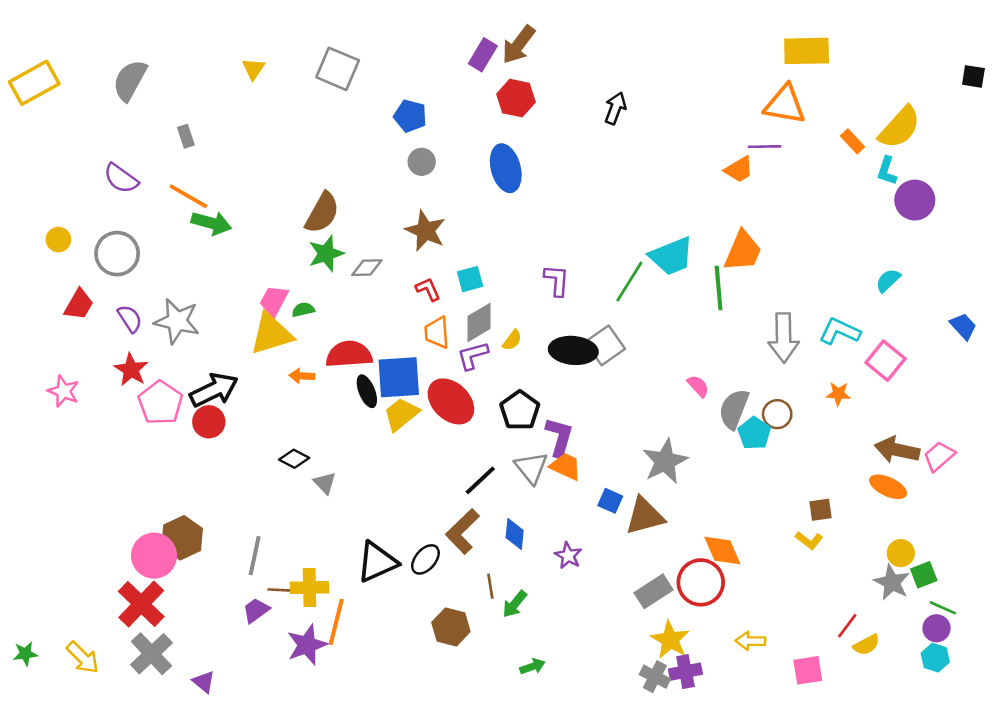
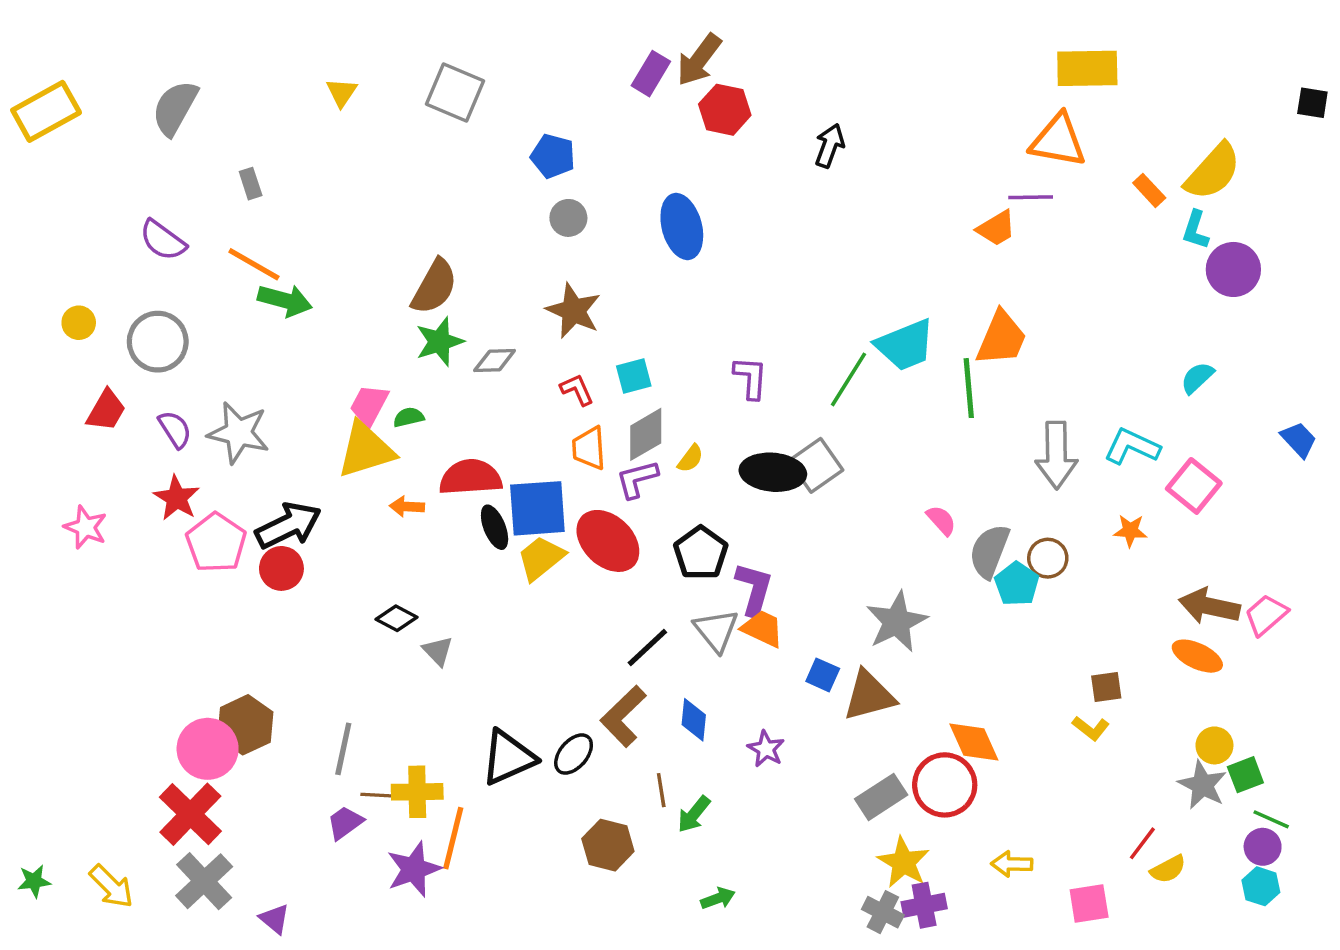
red hexagon: (516, 98) -> (725, 110), moved

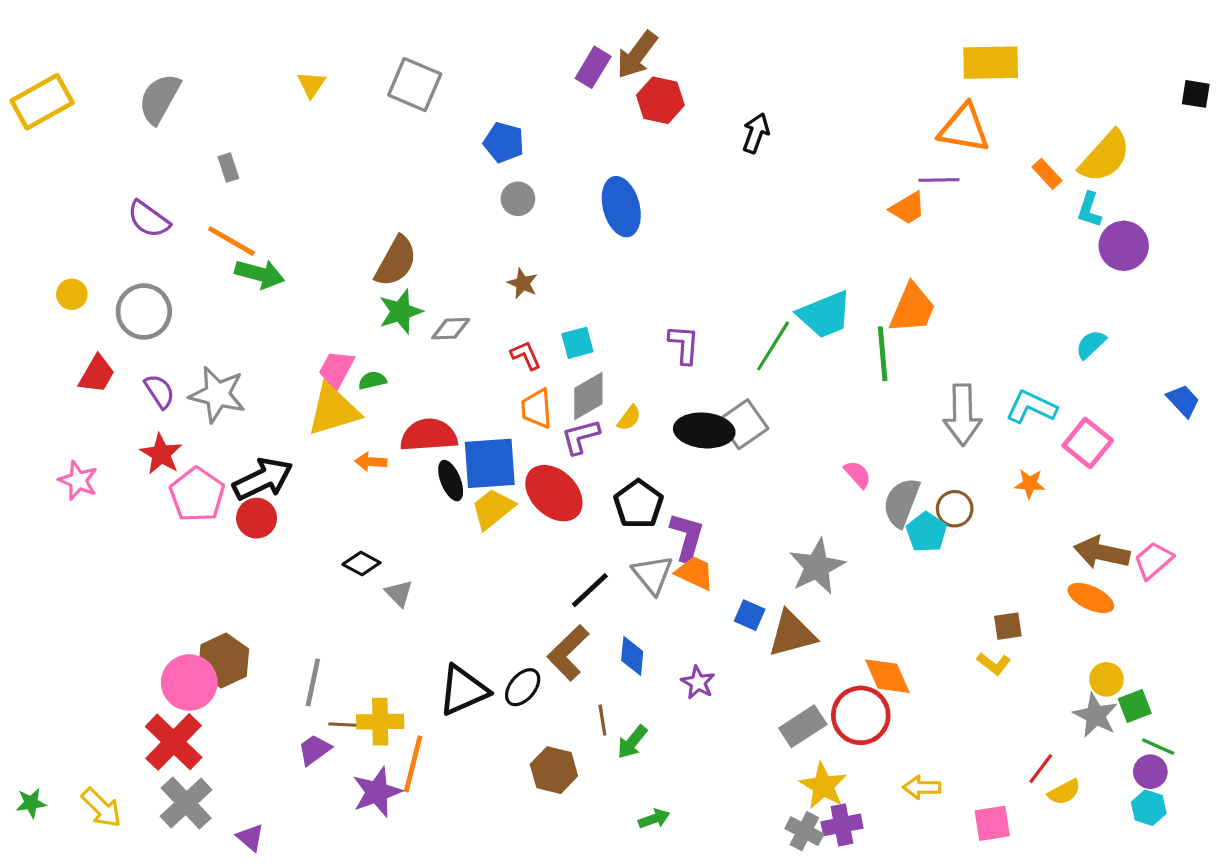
brown star: (574, 311) -> (523, 283), size x0.6

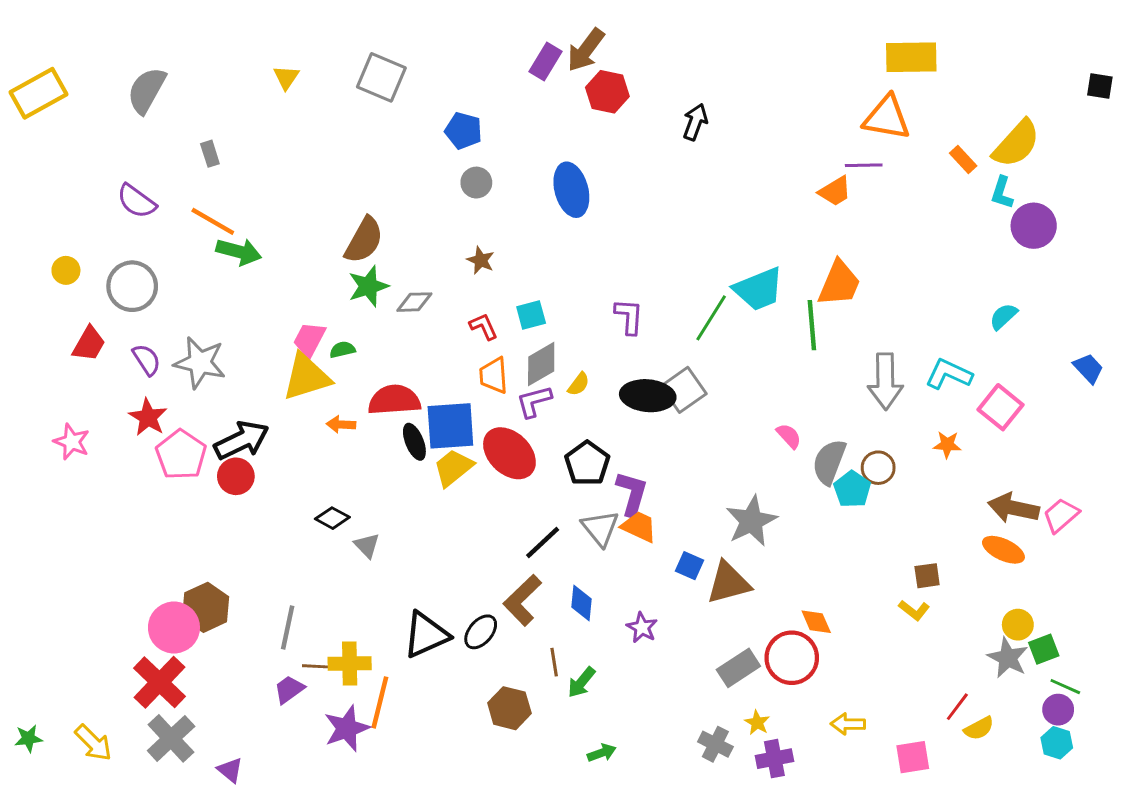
orange diamond: (887, 676) -> (816, 622), size x0.7
yellow star: (823, 786) -> (757, 723), size x0.6
gray cross: (804, 831) -> (715, 744), moved

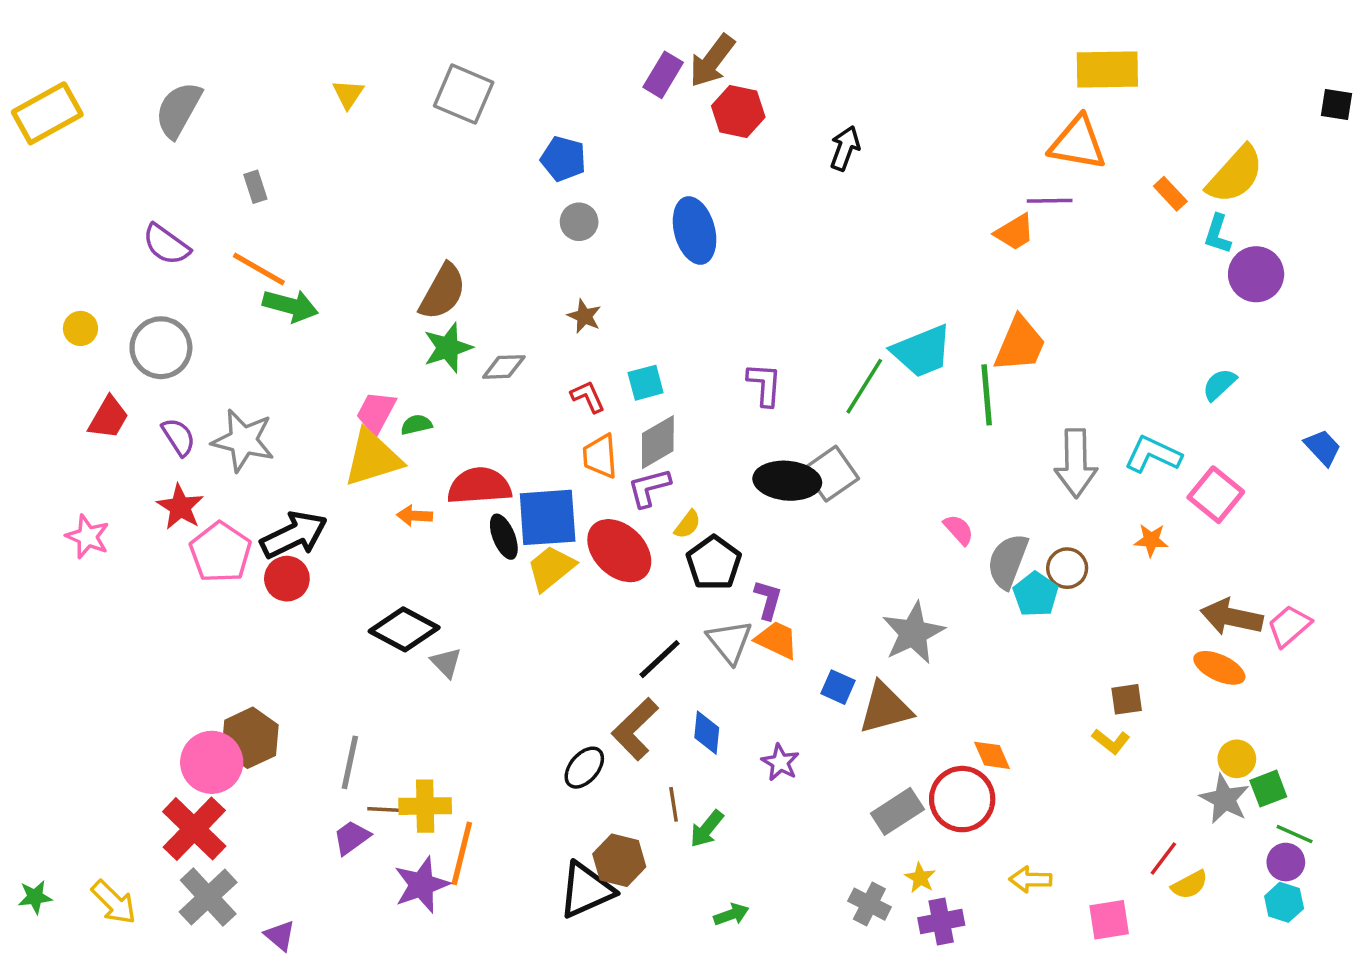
yellow semicircle: (579, 384) -> (688, 524), moved
purple L-shape: (632, 494) -> (768, 600), size x0.7
black diamond: (332, 518) -> (404, 629), size x1.6
black triangle: (426, 635) -> (586, 890), moved

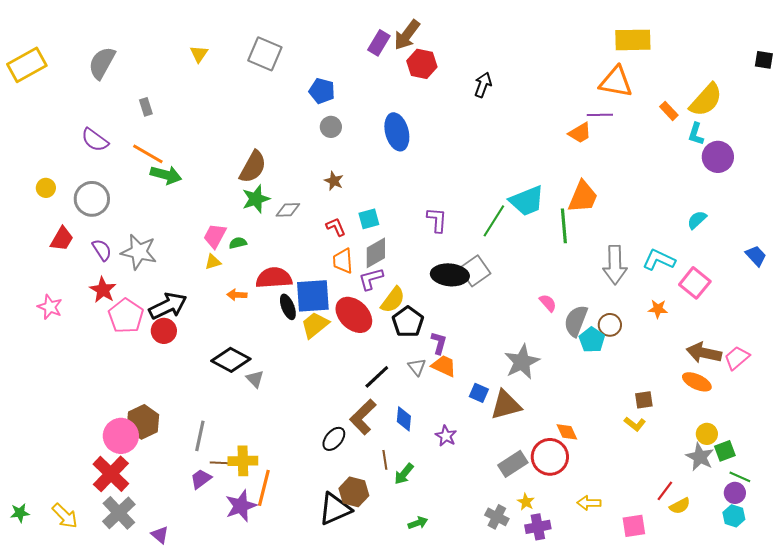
yellow triangle: (373, 458) -> (213, 262), size x0.5
yellow semicircle: (688, 524) -> (393, 300), size x1.6
gray triangle: (730, 642) -> (417, 367), size x0.7

